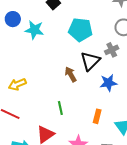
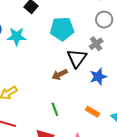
brown arrow: (71, 74) -> (60, 74), turned -77
orange rectangle: (97, 116) -> (92, 112), turned -64

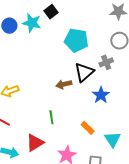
cyan star: (17, 36) -> (32, 23), moved
blue star: (98, 77) -> (101, 95), turned -30

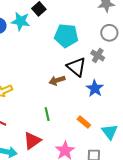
gray cross: (106, 62) -> (98, 55), turned -32
black triangle: (84, 72) -> (76, 67), turned -35

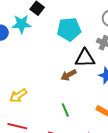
black triangle: (76, 67) -> (85, 58), turned -30

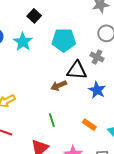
cyan star: (22, 24) -> (23, 42), moved, turned 30

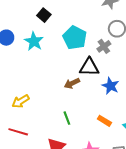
cyan pentagon: (64, 40) -> (75, 38), turned 30
gray cross: (97, 57) -> (104, 46), moved, turned 32

